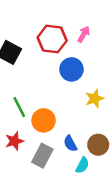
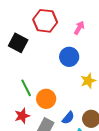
red hexagon: (52, 39) -> (45, 21), moved
blue semicircle: (70, 143) -> (68, 118), turned -112

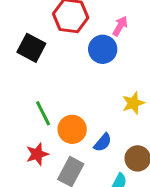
blue circle: (69, 57) -> (103, 49), moved
blue semicircle: (68, 118) -> (103, 142), moved

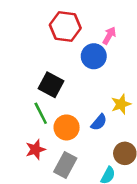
black square: (31, 48) -> (51, 85), moved
blue semicircle: (103, 142) -> (99, 122), moved

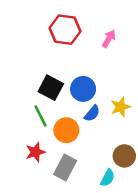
blue circle: (94, 56) -> (83, 89), moved
blue semicircle: (99, 122) -> (92, 113), moved

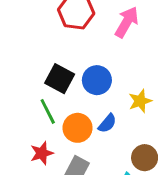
pink arrow: (109, 39) -> (127, 22), size x1.5
blue semicircle: (92, 113) -> (107, 123), moved

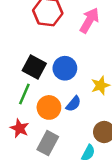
green line: (48, 111) -> (24, 94), turned 50
red star: (42, 153) -> (20, 128), turned -30

